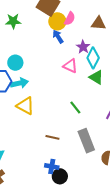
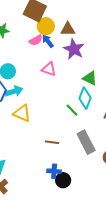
pink semicircle: (70, 19) -> (36, 40), moved, turned 40
brown triangle: (98, 23) -> (68, 29), moved
purple star: (83, 47) -> (74, 49), size x1.5
cyan diamond: (93, 58) -> (85, 98), moved
pink triangle: (70, 66) -> (49, 69), moved

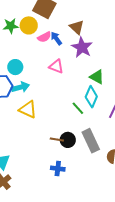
yellow circle: (46, 26) -> (29, 25), moved
brown triangle: (68, 29) -> (77, 27), turned 42
black circle: (63, 180) -> (68, 140), moved

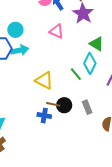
yellow triangle: (28, 109) -> (44, 80), moved
gray rectangle: (91, 141) -> (87, 107), size x0.6
blue cross: (58, 169) -> (44, 116), moved

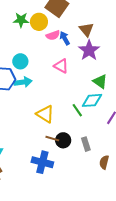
cyan diamond: (90, 63) -> (92, 100), turned 55
blue cross: (44, 116) -> (42, 162), moved, size x1.5

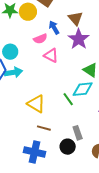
pink semicircle: (53, 35) -> (40, 39), moved
black circle: (63, 140) -> (68, 147), moved

